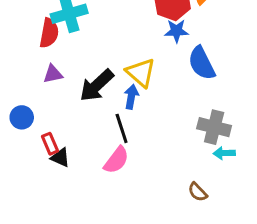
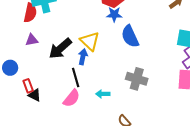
cyan arrow: (224, 153) -> (103, 94), moved

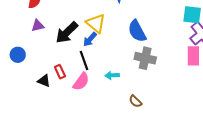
blue semicircle: (130, 36) -> (137, 31), moved
blue arrow: (83, 57) -> (90, 39), turned -147
red rectangle: (28, 86) -> (60, 72), moved

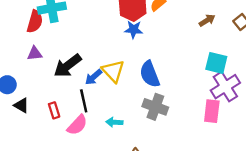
yellow triangle: (96, 23) -> (113, 71), moved
black triangle: (44, 81) -> (21, 105), moved

